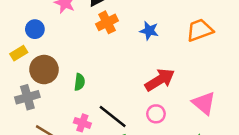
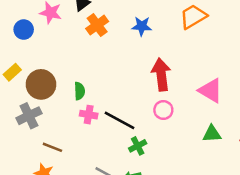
blue circle: (35, 29) -> (24, 30), moved
red arrow: (160, 80) -> (161, 75), turned -56
pink cross: (82, 123) -> (89, 115), moved

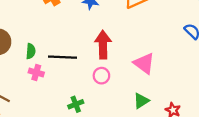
black line: (119, 120) -> (63, 57), moved, turned -32
green triangle: (212, 134) -> (141, 101), turned -35

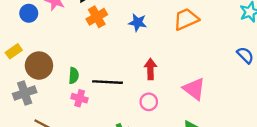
red arrow: (103, 45) -> (150, 69), size x0.7

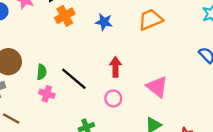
black line: (107, 82) -> (74, 79), turned 36

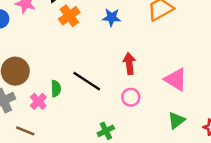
green semicircle: (42, 72) -> (56, 89), moved
pink cross: (47, 94) -> (38, 101), moved, turned 35

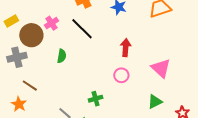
black line: (87, 81) -> (82, 29), moved
pink cross: (38, 101) -> (51, 23), moved

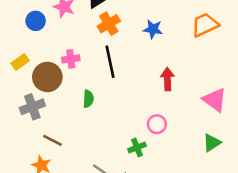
pink cross: (51, 23) -> (71, 59), turned 32
black line: (82, 29) -> (110, 62), turned 40
pink circle: (121, 75) -> (157, 124), moved

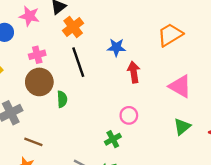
orange trapezoid: (205, 25) -> (170, 35), moved
blue star: (153, 29) -> (116, 47), moved
pink cross: (71, 59) -> (37, 55), moved
brown circle: (47, 77) -> (39, 82), moved

